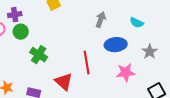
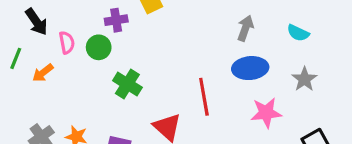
purple cross: (15, 15) -> (116, 20), moved
gray arrow: (101, 20) -> (245, 28), moved
cyan semicircle: (137, 23) -> (298, 33), moved

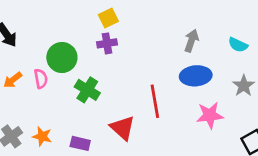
purple cross: (116, 20) -> (107, 43), moved
pink semicircle: (67, 43) -> (41, 79), moved
green circle: (99, 47) -> (62, 58), size x1.4

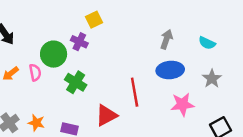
purple cross: (107, 43) -> (79, 42), moved, turned 35
red triangle: (122, 128) -> (106, 115), turned 50

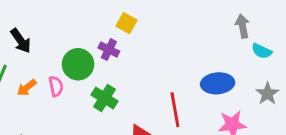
yellow square: (94, 20) -> (126, 23), turned -35
gray arrow: (166, 39) -> (243, 26), moved, turned -30

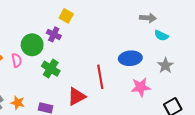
gray arrow: (243, 26) -> (148, 18), turned 105

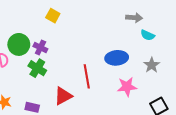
purple cross: (54, 34) -> (40, 48), moved

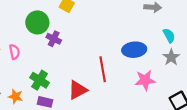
cyan semicircle: (148, 35) -> (169, 36), moved, turned -144
green circle: (19, 44) -> (37, 22), moved
green cross: (37, 68) -> (40, 80), moved

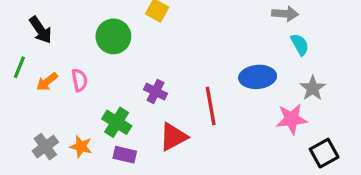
cyan semicircle: (169, 36) -> (300, 45), moved
purple cross: (54, 39) -> (156, 91), moved
pink star: (145, 80) -> (292, 119), moved

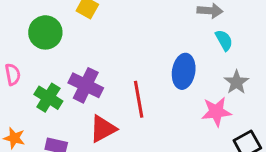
blue ellipse: (258, 77) -> (184, 71), turned -76
purple cross: (156, 91) -> (86, 85), size x1.5
green cross: (117, 122) -> (48, 98), moved

